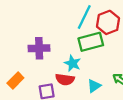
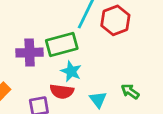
green rectangle: (91, 42) -> (62, 45), moved
cyan triangle: (94, 86) -> (98, 99), turned -32

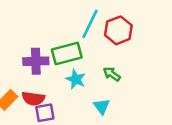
red semicircle: (62, 91) -> (33, 99), moved
green arrow: (130, 91) -> (112, 74), moved

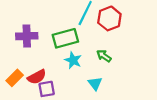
purple cross: (36, 61) -> (27, 36), moved
red semicircle: (33, 99) -> (37, 77), turned -36

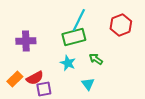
red hexagon: (109, 18) -> (121, 25), moved
green rectangle: (65, 38) -> (74, 37), moved

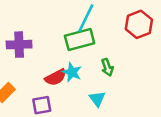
green arrow: (96, 59) -> (107, 67), turned -144
red semicircle: (35, 78) -> (56, 77), moved

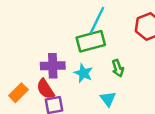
purple cross: (19, 45) -> (53, 66), moved
red semicircle: (56, 77) -> (45, 89), moved, turned 85

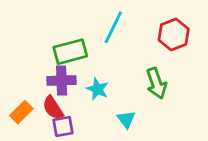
green rectangle: (91, 41) -> (70, 52), moved
green arrow: (118, 68) -> (156, 83), moved, size x1.5

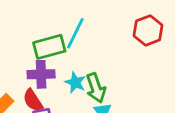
cyan line: (113, 27) -> (75, 33), moved
green arrow: (156, 83) -> (96, 88), moved

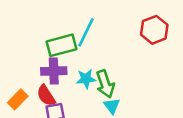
cyan star: (75, 83) -> (86, 79), turned -30

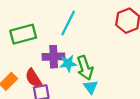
green rectangle: (62, 45) -> (23, 34), moved
purple cross: (54, 71) -> (54, 57), moved

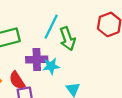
green arrow: (85, 68) -> (68, 39), moved

